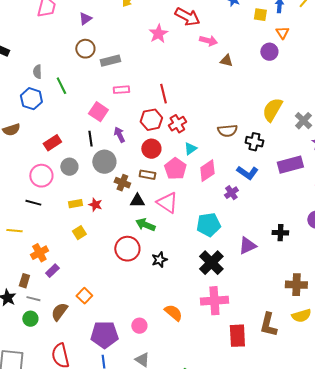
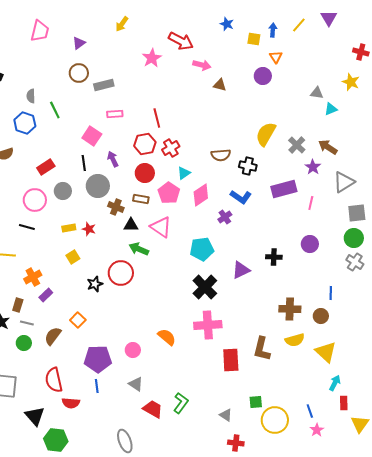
black star: (159, 260) -> (95, 284), moved

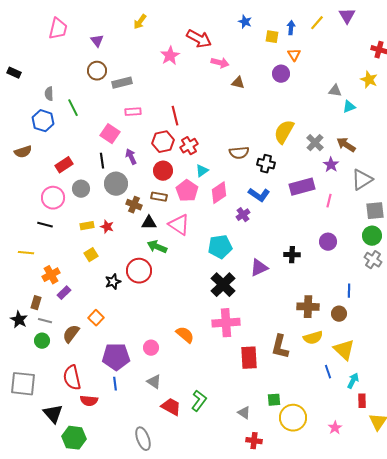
purple triangle: (79, 43) -> (97, 41), turned -32
blue line: (310, 411) -> (328, 372), moved

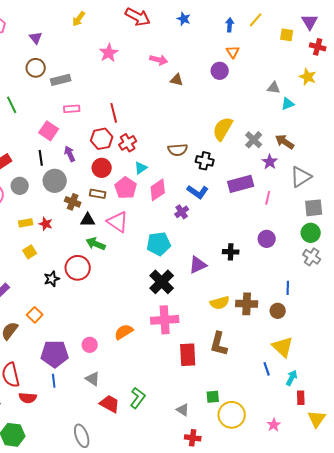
purple triangle: (347, 16) -> (310, 22), moved
yellow square: (272, 37) -> (287, 35), moved
red arrow: (199, 39) -> (138, 17), moved
orange semicircle: (185, 335) -> (124, 332), turned -72
yellow semicircle: (313, 338) -> (220, 303), moved

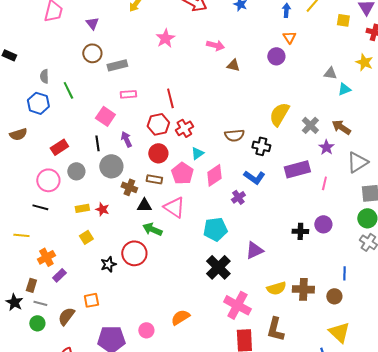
black cross: (231, 252) -> (300, 231), moved
orange square: (35, 315) -> (91, 300), turned 35
pink cross: (165, 320) -> (237, 305), moved, turned 32

